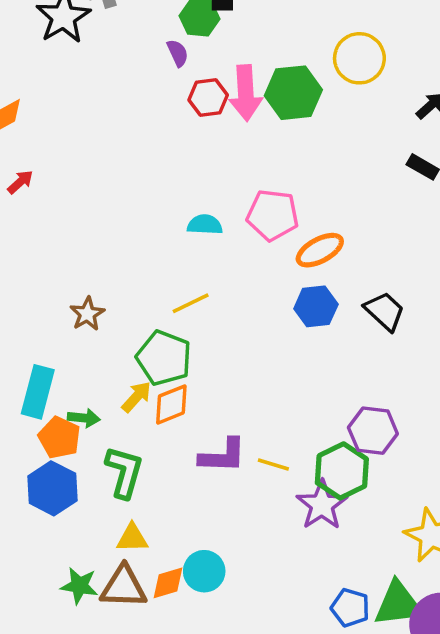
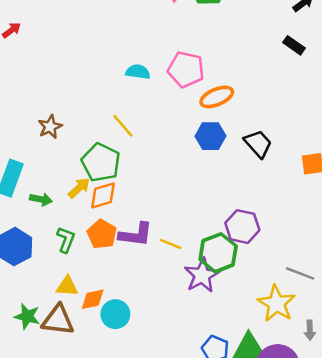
yellow line: (191, 303) -> (123, 126), turned 70
orange pentagon: (59, 438) -> (102, 234), moved
green L-shape: (124, 472) -> (66, 240), size x0.7
orange diamond: (168, 583) -> (93, 299), moved

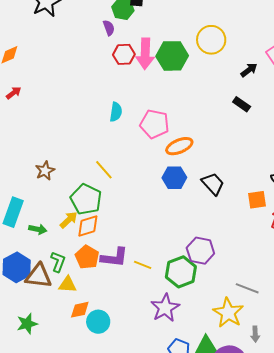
cyan semicircle: (138, 72) -> (116, 112), moved, turned 90
purple star: (202, 275) -> (165, 308), moved
yellow triangle: (67, 286) -> (68, 284), moved
green star: (27, 316) -> (27, 324), turned -30
brown triangle: (58, 320) -> (39, 276), moved

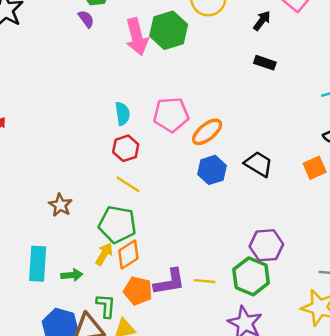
red hexagon: (124, 54) -> (126, 148), moved

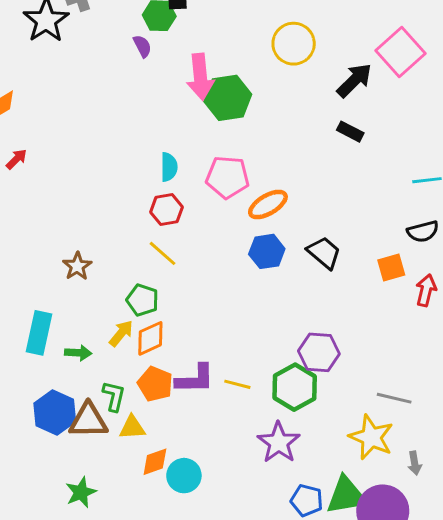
black arrow: (262, 21) -> (354, 80), size x1.5
green hexagon: (169, 30) -> (228, 98), moved
green pentagon: (117, 224) -> (142, 300), size x0.7

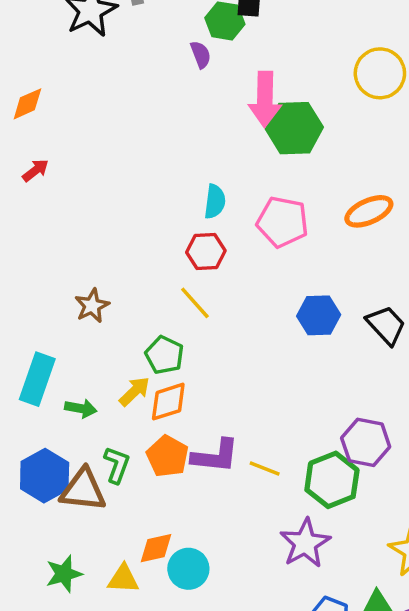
orange ellipse: (268, 205) -> (369, 211), moved
yellow triangle: (132, 427) -> (123, 579), moved

